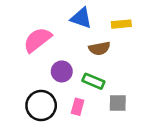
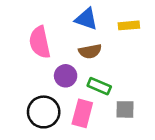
pink semicircle: (37, 40) -> (40, 42), turned -64
brown semicircle: (99, 48) -> (90, 51), moved
pink rectangle: (78, 107) -> (82, 113), size x1.5

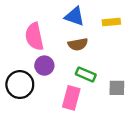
purple circle: (66, 76) -> (44, 66), moved
gray square: (125, 109) -> (117, 88), moved
black circle: (44, 112) -> (20, 85), moved

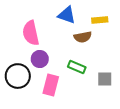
brown semicircle: (78, 44) -> (83, 37), moved
pink rectangle: (71, 98) -> (51, 85), moved

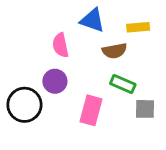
pink semicircle: (31, 33) -> (60, 45), moved, size x0.7
green rectangle: (77, 67) -> (123, 84), moved
pink rectangle: (51, 85) -> (91, 110), moved

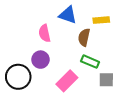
brown semicircle: (115, 51) -> (84, 37), turned 114
pink rectangle: (91, 110) -> (67, 81), turned 30

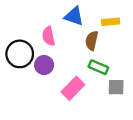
black circle: (18, 77) -> (20, 54), moved

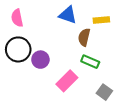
pink semicircle: (48, 36) -> (17, 18), moved
gray square: (116, 87) -> (104, 92), moved, turned 35

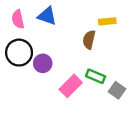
blue triangle: (68, 15) -> (47, 16), moved
green rectangle: (90, 62) -> (95, 76), moved
gray square: (104, 92) -> (117, 90), moved

